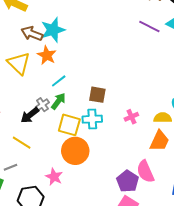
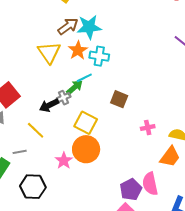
brown arrow: (32, 34) -> (68, 26), turned 110
green arrow: (58, 101) -> (75, 87), moved
cyan cross: (92, 119) -> (99, 56), moved
pink star: (54, 177) -> (64, 161), moved

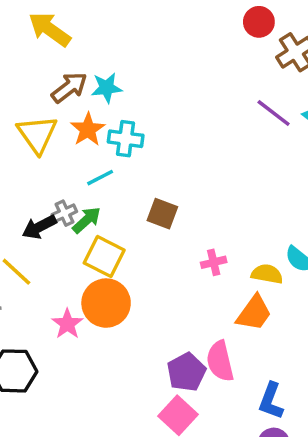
cyan star: (89, 27) -> (107, 88), size x0.7
green arrow: (75, 87) -> (87, 220), moved

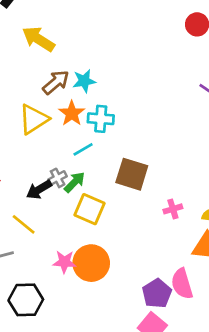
yellow triangle: (37, 134) -> (34, 119), turned 36
brown square: (162, 214) -> (132, 174), size x1.4
orange circle: (106, 303) -> (91, 263), moved
pink star: (67, 324) -> (64, 262), turned -30

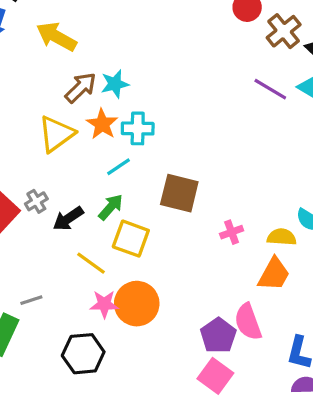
gray cross: (58, 178) -> (36, 201), moved
yellow line: (24, 224) -> (91, 263), moved
black hexagon: (26, 300) -> (83, 354), moved

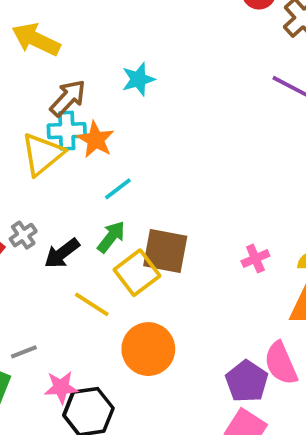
cyan star: (115, 84) -> (138, 79), moved
cyan cross: (138, 128) -> (67, 131), moved
brown square: (179, 193) -> (165, 251), moved
yellow square: (131, 239) -> (137, 273), turned 36
pink star: (104, 304) -> (61, 387), moved

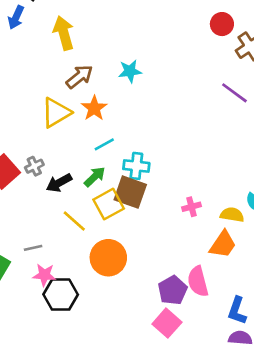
yellow arrow: (36, 39) -> (64, 33), turned 40
cyan cross: (67, 131) -> (136, 166), moved
gray line: (24, 352) -> (33, 248), moved

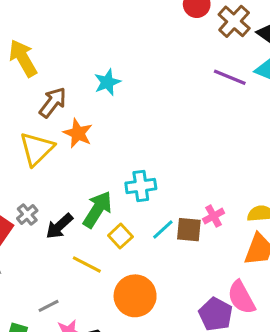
cyan line: (104, 144) -> (163, 230), moved
green arrow: (95, 177) -> (97, 209), size x1.4
brown square: (130, 192) -> (189, 230), moved, size x0.7
yellow square: (109, 204) -> (120, 236), size x0.7

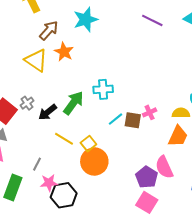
purple line: (230, 77) -> (152, 20), moved
cyan star: (107, 82) -> (86, 20), size x1.4
yellow triangle: (37, 149) -> (36, 60), turned -45
yellow square: (120, 236) -> (88, 144), moved
gray line: (49, 306) -> (37, 164), turned -40

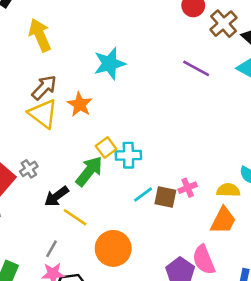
brown arrow: (49, 30) -> (44, 87), moved
black arrow: (48, 112) -> (57, 196), moved
yellow square: (88, 144) -> (106, 147), moved
gray line: (37, 164) -> (52, 249), moved

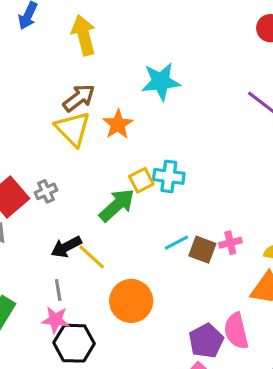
cyan cross: (128, 155) -> (169, 176), moved
black arrow: (57, 196) -> (66, 247), moved
gray line: (52, 249) -> (58, 290), turned -48

